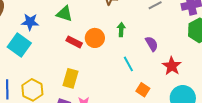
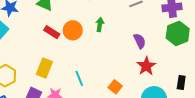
purple semicircle: (152, 44) -> (140, 41), moved
cyan line: (128, 64) -> (79, 78), moved

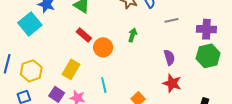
orange circle: (73, 30) -> (103, 47), moved
red star: (146, 66) -> (172, 83), turned -30

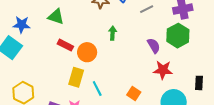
green hexagon: (208, 56) -> (178, 36), moved
yellow rectangle: (71, 69) -> (76, 77), moved

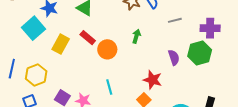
red star: (163, 70) -> (153, 80), moved
yellow rectangle: (76, 77) -> (61, 44), moved

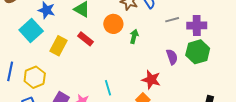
purple cross: (210, 28) -> (197, 26), moved
orange circle: (107, 49) -> (113, 24), moved

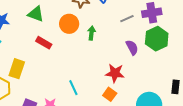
gray line: (172, 20) -> (127, 19), moved
yellow rectangle: (58, 46) -> (17, 69), moved

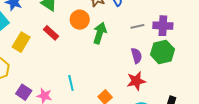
green arrow: (91, 33) -> (100, 33), size x1.5
yellow rectangle: (17, 69) -> (21, 42), moved
red star: (115, 73) -> (136, 81), moved, turned -30

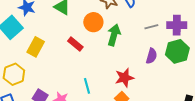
red rectangle: (51, 33) -> (75, 44), moved
purple semicircle: (136, 56) -> (151, 56), turned 35
red star: (136, 81) -> (124, 78), moved

